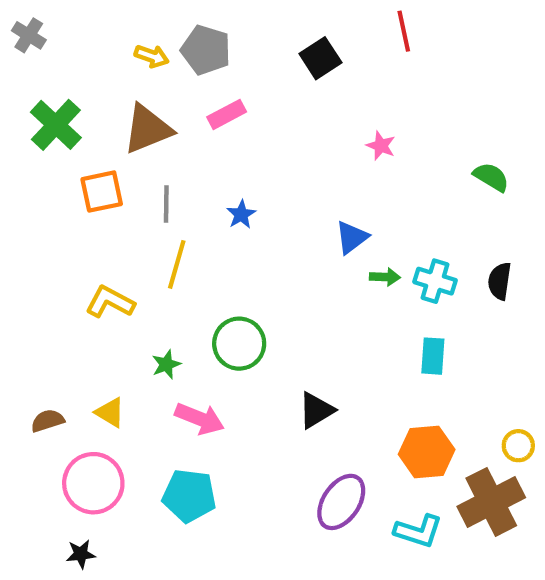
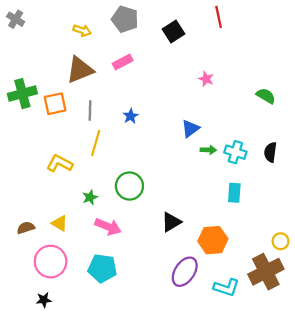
gray pentagon: (206, 50) -> (125, 19), moved
green cross: (56, 125) -> (22, 94), moved, turned 32
orange hexagon: (427, 452) -> (213, 240), moved

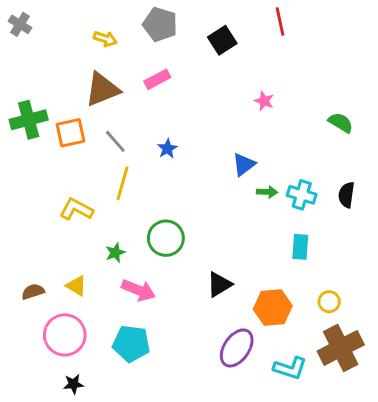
gray line: (90, 110) -> (115, 141), turned -42
yellow circle: (281, 241) -> (329, 302), moved
black star: (44, 300) -> (73, 384), moved

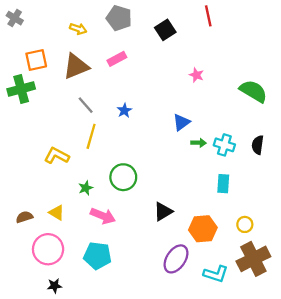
green semicircle: (341, 123) -> (253, 91), size x1.5
orange square: (71, 133) -> (36, 60), moved

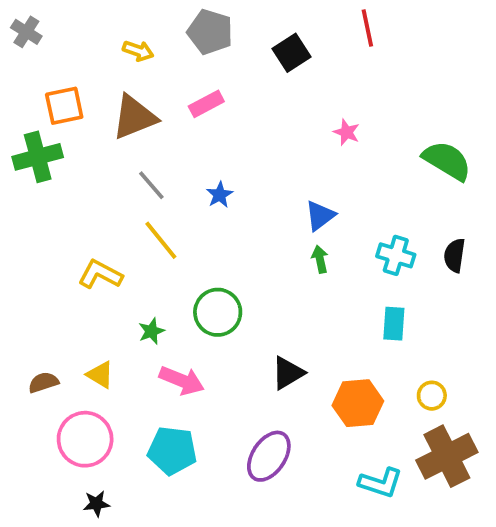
yellow line: (91, 136) -> (161, 240), turned -55
green arrow: (199, 143) -> (320, 259), moved, turned -104
purple ellipse: (176, 259) -> (269, 456), moved

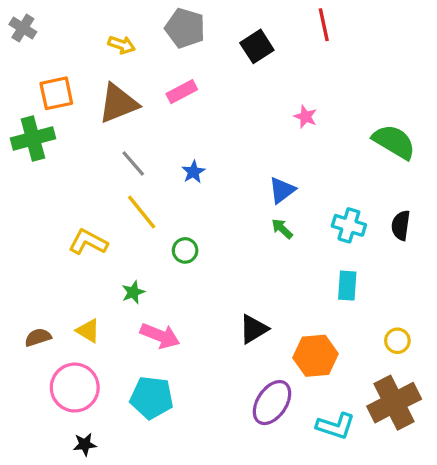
green arrow: (320, 259) -> (282, 229), turned -35
green circle: (218, 312) -> (185, 250), moved, size x0.6
yellow circle: (432, 396) -> (397, 341), moved
purple ellipse: (269, 456) -> (272, 403), moved

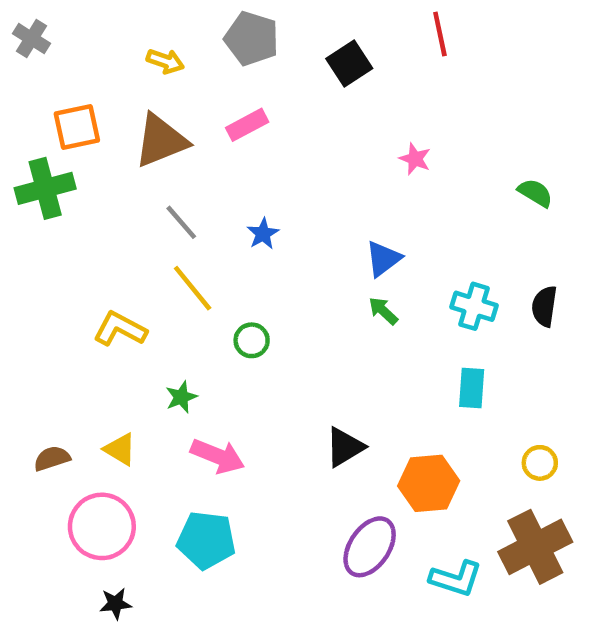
green semicircle: (394, 142) -> (535, 193), size x0.6

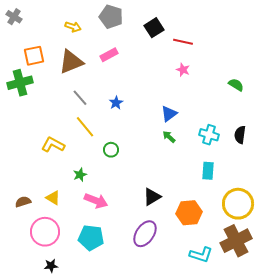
red line: (440, 34) -> (183, 42), moved, turned -66
yellow circle: (540, 463) -> (238, 204), size x2.0
purple ellipse: (370, 547) -> (145, 234), moved

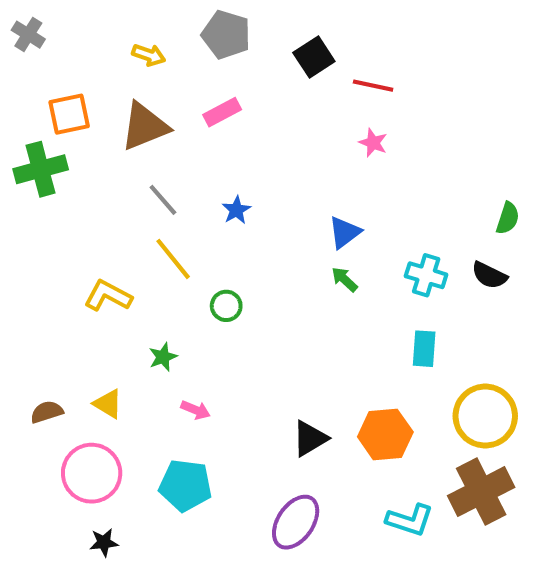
green semicircle: (236, 85) -> (508, 218), moved, turned 77
black semicircle: (240, 135) -> (489, 275), turned -72
black triangle: (152, 197) -> (310, 438), moved
pink arrow: (96, 201) -> (196, 410), size x0.6
purple ellipse: (145, 234) -> (296, 522), moved

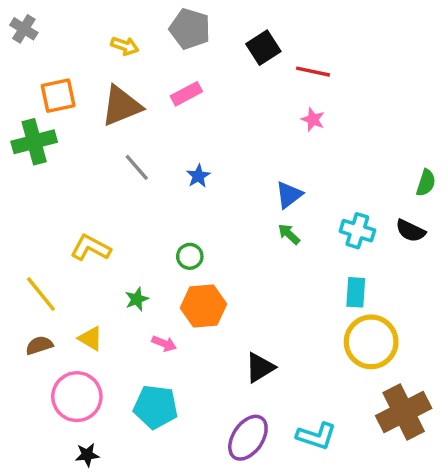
yellow line: (173, 259) -> (41, 294), moved
yellow circle: (485, 416) -> (371, 342), moved
orange hexagon: (385, 434) -> (203, 306), moved
cyan L-shape: (410, 520) -> (316, 436), moved

